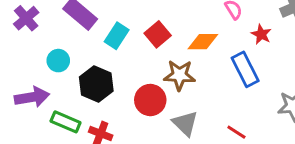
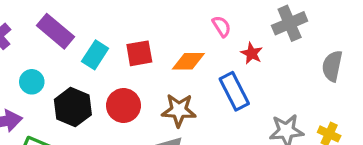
red square: (158, 34) -> (139, 53), turned 30
brown star: (179, 75) -> (179, 110), moved
red circle: (150, 100) -> (123, 106), moved

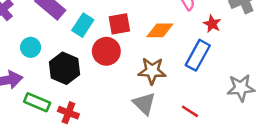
blue rectangle: (234, 91) -> (198, 55), turned 56
red circle: (123, 106) -> (106, 51), moved

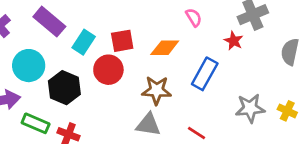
red star: (212, 24) -> (234, 41), moved
cyan circle: (31, 47) -> (29, 66), size x1.5
gray triangle: (144, 104) -> (148, 125), turned -35

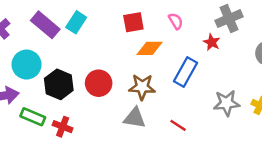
red square: (122, 41) -> (133, 22), moved
cyan rectangle: (84, 42) -> (76, 22), moved
red circle: (108, 70) -> (99, 83), moved

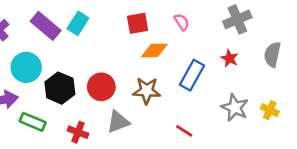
red star: (212, 42) -> (230, 58), moved
gray star: (227, 103) -> (235, 108), turned 30
gray triangle: (135, 118) -> (118, 122), moved, turned -30
red cross: (63, 127) -> (78, 132), moved

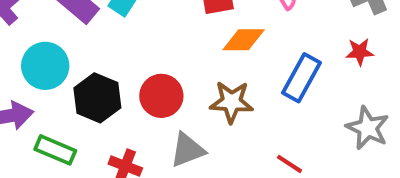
red star: (230, 58) -> (360, 52), turned -30

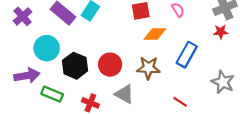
red star: (360, 52) -> (221, 32), moved
gray triangle: (187, 150) -> (124, 94), turned 50

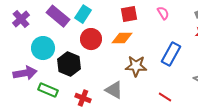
orange diamond: (155, 34) -> (122, 38), moved
red circle: (110, 65) -> (91, 39), moved

